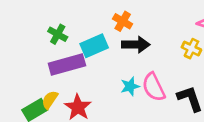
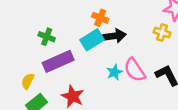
cyan rectangle: (94, 46) -> (92, 40), moved
yellow semicircle: (50, 100) -> (28, 81), moved

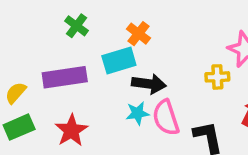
yellow cross: (162, 33) -> (217, 77), turned -35
black arrow: (114, 36) -> (149, 84), moved
green cross: (47, 37) -> (77, 26), moved

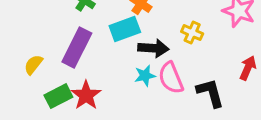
purple rectangle: (65, 77) -> (77, 48), turned -51
yellow cross: (217, 77) -> (192, 33), moved, turned 30
green rectangle: (19, 127) -> (58, 96), moved

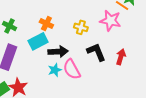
yellow cross: (192, 33) -> (81, 27), moved
black L-shape: (210, 93) -> (96, 52), moved

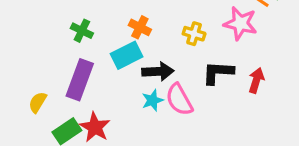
black L-shape: (96, 52) -> (218, 73), turned -65

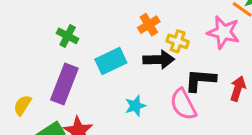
orange cross: (140, 27) -> (149, 25), moved, turned 30
black arrow: (158, 71) -> (159, 60), moved
pink semicircle: (179, 100) -> (183, 104), moved

